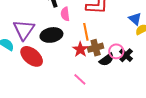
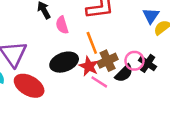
blue triangle: (135, 19) -> (151, 16), turned 32
black ellipse: (51, 35) -> (64, 62), moved
pink line: (80, 79) -> (99, 82), moved

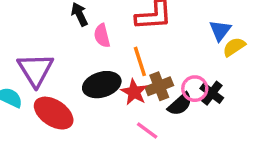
pink line: (99, 82) -> (147, 131), moved

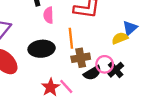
yellow semicircle: (234, 47) -> (120, 38), moved
red star: (134, 92) -> (50, 87), moved

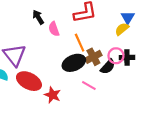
black ellipse: (42, 49) -> (74, 63), moved
black cross: (116, 70) -> (127, 57), turned -32
red star: (50, 87) -> (53, 95), moved

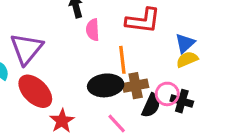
blue triangle: (128, 17) -> (185, 43), moved
black semicircle: (108, 67) -> (151, 105), turned -35

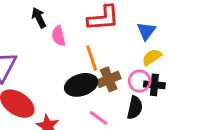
yellow semicircle: (187, 59) -> (152, 57), moved
black semicircle: (151, 105) -> (135, 108), moved

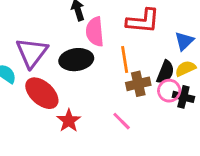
pink semicircle: (59, 36) -> (95, 32), size x1.4
black ellipse: (81, 85) -> (76, 60), moved
black semicircle: (135, 108) -> (165, 72), moved

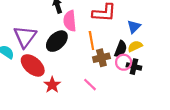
black ellipse: (76, 60) -> (57, 41), turned -35

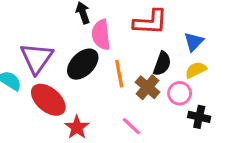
orange line: (91, 40) -> (119, 74), moved
black semicircle: (121, 49) -> (162, 64), moved
brown cross: (101, 58) -> (147, 87), turned -35
black cross: (134, 67) -> (199, 117), moved

